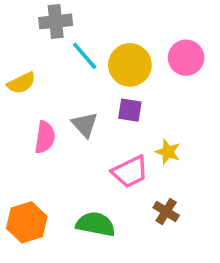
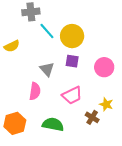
pink circle: (186, 58) -> (104, 67), moved
pink semicircle: (45, 137) -> (35, 91), moved
yellow star: (168, 152) -> (106, 104), moved

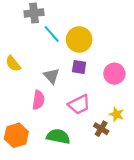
yellow semicircle: (12, 46) -> (13, 64), moved, turned 77

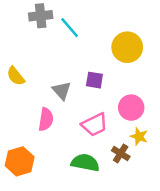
cyan line: (52, 34) -> (70, 28), moved
yellow circle: (79, 39) -> (127, 47), moved
pink circle: (114, 74) -> (131, 108), moved
green semicircle: (58, 136) -> (85, 163), moved

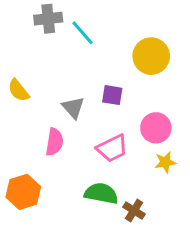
yellow star: (139, 136) -> (165, 162), turned -30
brown cross: (121, 153) -> (134, 211), moved

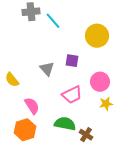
yellow semicircle: (19, 90) -> (12, 80), moved
pink semicircle: (54, 142) -> (32, 106), moved, turned -42
orange hexagon: (23, 192) -> (25, 130), moved

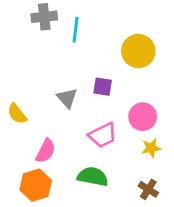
cyan line: (53, 21) -> (76, 30), turned 48
pink semicircle: (32, 106) -> (46, 151), turned 60
brown cross: (86, 135) -> (148, 189), moved

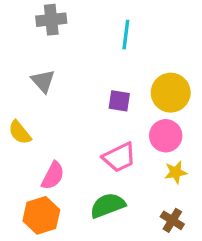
cyan line: (76, 30) -> (126, 35), moved
yellow circle: (138, 51) -> (171, 93), moved
gray triangle: (67, 98) -> (43, 81), moved
green semicircle: (93, 177) -> (108, 205), turned -32

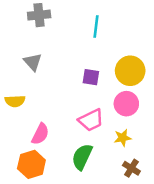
yellow semicircle: (20, 132) -> (15, 101), turned -54
yellow star: (176, 172) -> (123, 138), moved
green semicircle: (108, 205) -> (82, 157), turned -44

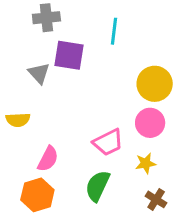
purple square: (91, 77) -> (69, 55), moved, size x1.5

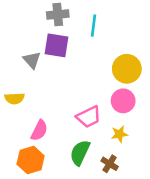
gray cross: (46, 18) -> (58, 14), moved
brown cross: (156, 199) -> (110, 164), moved

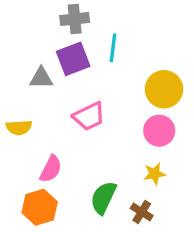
cyan line: (94, 26) -> (113, 48), moved
purple square: (56, 45) -> (73, 59), turned -30
gray triangle: (32, 60) -> (41, 78), turned -48
pink trapezoid: (89, 117) -> (89, 116), moved

